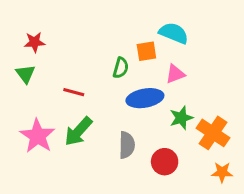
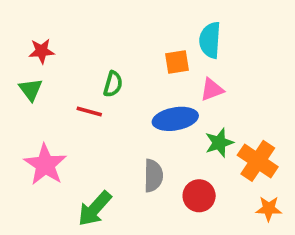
cyan semicircle: (174, 33) -> (210, 40), turned -108
green semicircle: (121, 68) -> (113, 84), moved
green arrow: (78, 131) -> (95, 209), moved

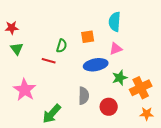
red star: (42, 51) -> (12, 28), moved
orange square: (177, 62) -> (88, 37), moved
orange cross: (258, 161) -> (141, 88), turned 30

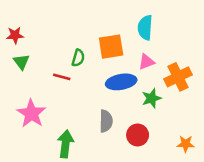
orange square: (88, 37) -> (111, 47), size x1.5
orange cross: (141, 88) -> (178, 77), moved
green arrow: (52, 114) -> (66, 144), turned 145

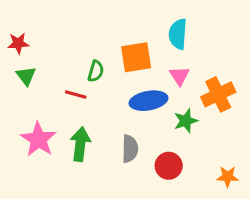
pink triangle: (146, 62) -> (179, 76), turned -42
green arrow: (66, 144) -> (80, 144), moved

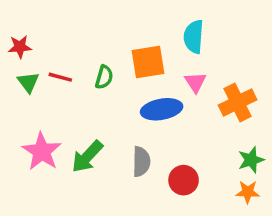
red line: (76, 94) -> (60, 77), moved
green star: (186, 121) -> (251, 160), moved
green arrow: (80, 144) -> (87, 157), turned -144

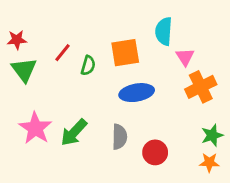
red line: (60, 77) -> (62, 53), moved, turned -66
green triangle: (28, 82) -> (24, 70), size x1.4
pink triangle: (195, 82) -> (185, 57), moved

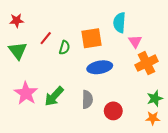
red star: (17, 40) -> (17, 21), moved

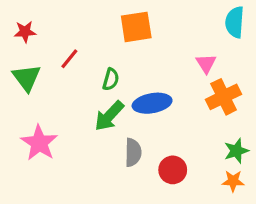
cyan semicircle: (119, 23) -> (235, 22), moved
orange square: (91, 38) -> (136, 27), moved
green semicircle: (64, 48) -> (111, 79), moved
green arrow: (54, 96) -> (109, 116), moved

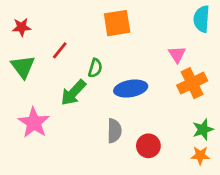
green arrow: (109, 116) -> (73, 93), moved

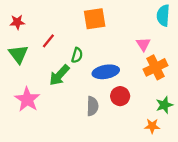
red circle: (148, 146) -> (120, 96), moved
orange star: (200, 155) -> (152, 126), moved

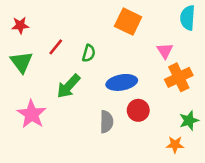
orange square: (95, 19) -> (128, 22), moved, turned 35
green semicircle: (77, 55) -> (89, 53), moved

